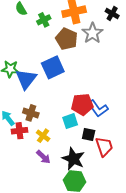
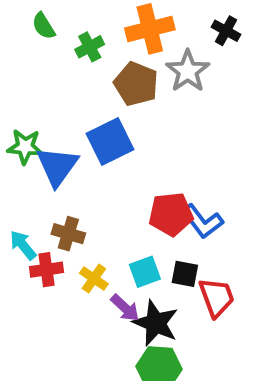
cyan square: (70, 121) -> (145, 272), moved
purple arrow: (43, 157) -> (125, 308), moved

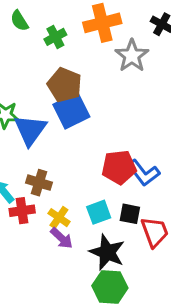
brown pentagon: (136, 84) -> (65, 85), moved
purple arrow: (125, 308) -> (62, 238), moved

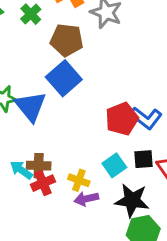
brown pentagon: (65, 85) -> (67, 40), moved
brown cross: (39, 183) -> (39, 166), moved
purple arrow: (62, 238) -> (86, 199), turned 140

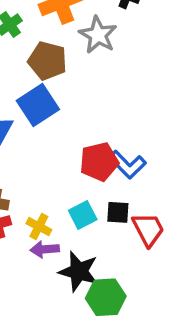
black star: (132, 200) -> (79, 271), moved

